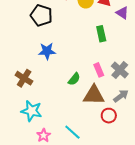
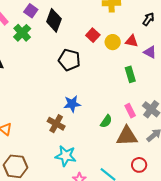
blue star: (47, 51) -> (72, 104), moved
red circle: (109, 116) -> (139, 165), moved

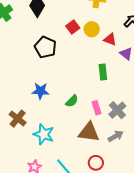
yellow circle: (113, 42) -> (92, 29), moved
green semicircle: (106, 121) -> (72, 101), moved
brown cross: (56, 124) -> (18, 119), moved
cyan star: (66, 156) -> (44, 134), moved

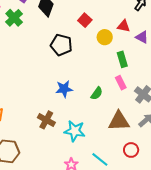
yellow circle: (92, 29) -> (105, 37), moved
pink rectangle: (96, 108) -> (121, 83), moved

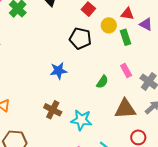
black pentagon: (61, 45) -> (80, 38), moved
green rectangle: (122, 59) -> (126, 37), moved
blue star: (64, 89) -> (58, 71), moved

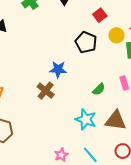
brown cross: (53, 110) -> (46, 91), moved
cyan star: (81, 120) -> (86, 119), moved

